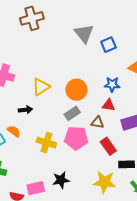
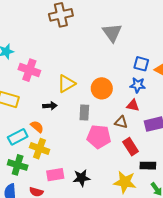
blue square: (108, 45) -> (141, 64), moved, turned 35
gray rectangle: (72, 113) -> (84, 113), moved, turned -56
yellow cross: (46, 143) -> (40, 149), moved
pink rectangle: (36, 188) -> (55, 175), moved

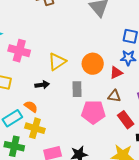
red triangle: (133, 105) -> (116, 73), moved, turned -32

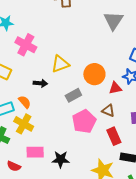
gray rectangle: (77, 89) -> (73, 95), turned 49
pink pentagon: (93, 112) -> (84, 121), turned 30

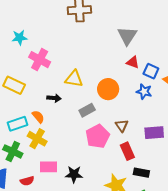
yellow triangle: (60, 64) -> (74, 79), turned 30
red triangle: (115, 88) -> (133, 62), moved, turned 32
brown triangle: (108, 111) -> (122, 126), turned 32
red semicircle: (14, 166) -> (27, 181), turned -40

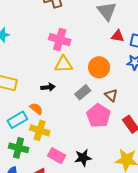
pink cross: (40, 60) -> (60, 40), moved
brown triangle: (122, 126) -> (111, 95), moved
pink rectangle: (49, 167) -> (57, 156), turned 42

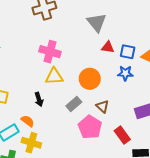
black arrow: (48, 87) -> (39, 99), turned 80

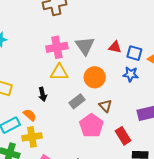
gray triangle: (97, 22) -> (85, 46), moved
pink cross: (50, 52) -> (57, 47), turned -30
yellow cross: (31, 143) -> (32, 137), turned -30

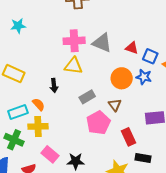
gray triangle: (85, 46) -> (102, 43), turned -40
orange circle: (95, 77) -> (122, 78), moved

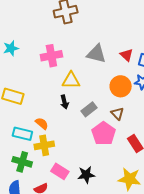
pink cross: (74, 41) -> (51, 56), moved
red triangle: (132, 48) -> (127, 55), turned 32
black arrow: (54, 85) -> (64, 102), moved
cyan rectangle: (18, 112) -> (22, 134), turned 42

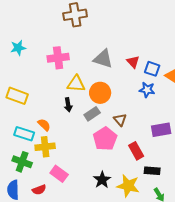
orange circle: (121, 86) -> (100, 93), moved
black star: (86, 175) -> (102, 180), moved, turned -30

